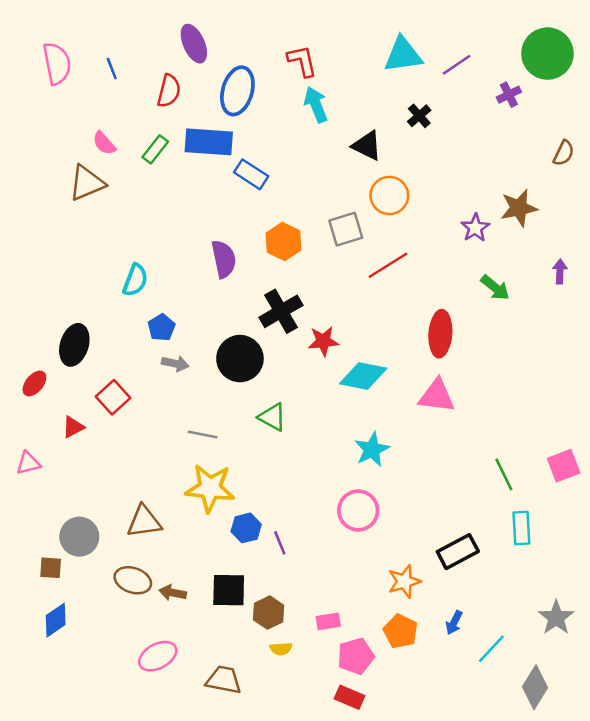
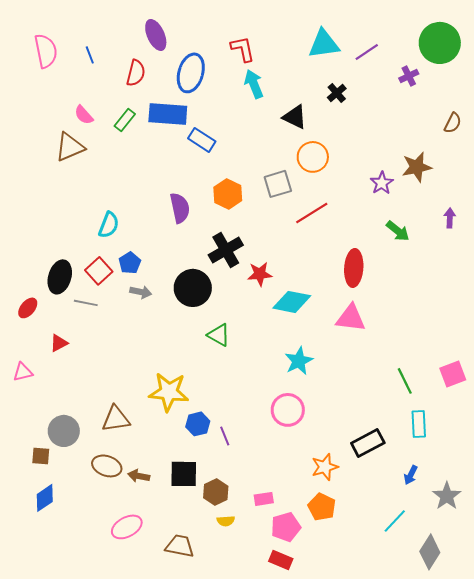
red square: (113, 397) -> (99, 271), moved
gray line: (203, 435) -> (86, 303), moved
blue arrow: (454, 623) -> (411, 475), moved

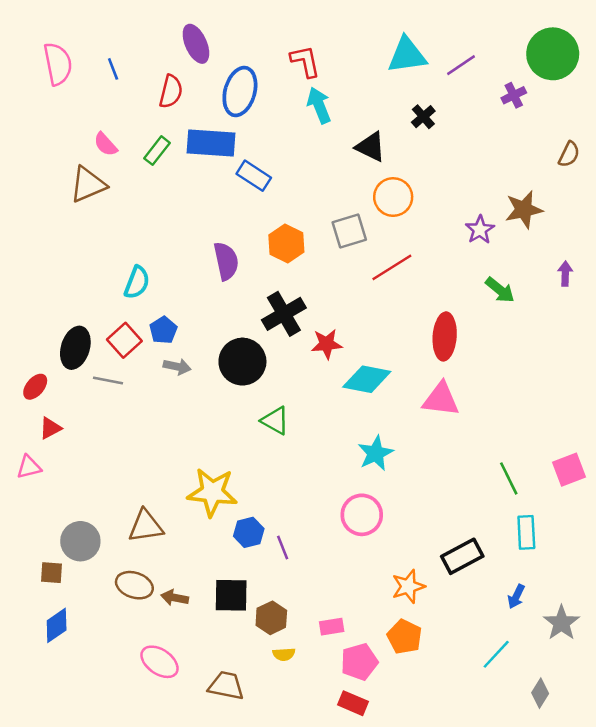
red triangle: (59, 343) -> (50, 428), moved
pink ellipse: (127, 527) -> (160, 662), turned 64
gray diamond: (430, 552) -> (540, 693), size x0.7

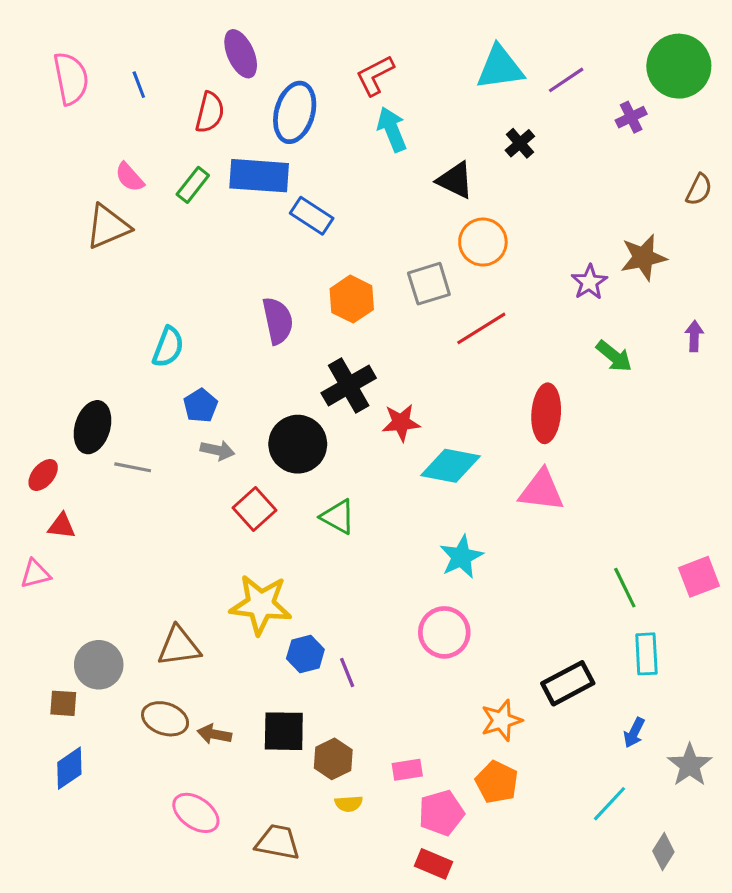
red L-shape: (305, 61) -> (375, 75), turned -105
red square: (124, 340) -> (255, 509), moved
red triangle: (50, 428) -> (62, 526), turned 35

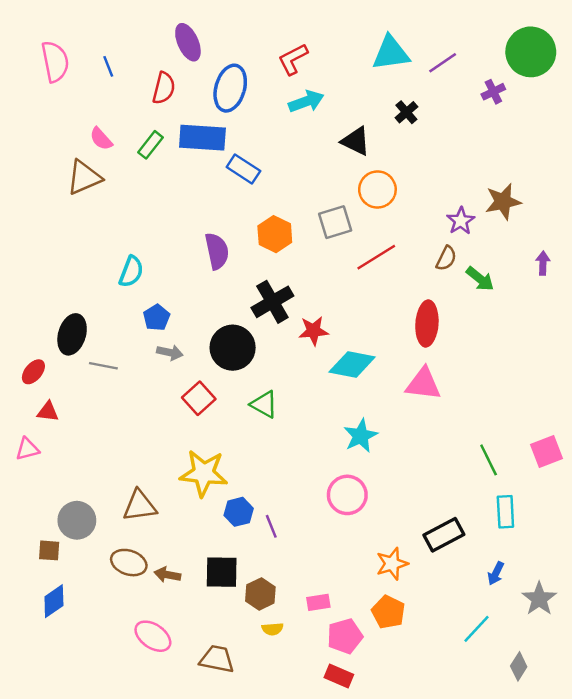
cyan arrow: (392, 129) -> (306, 101), turned 92
brown semicircle: (699, 190) -> (446, 258), moved

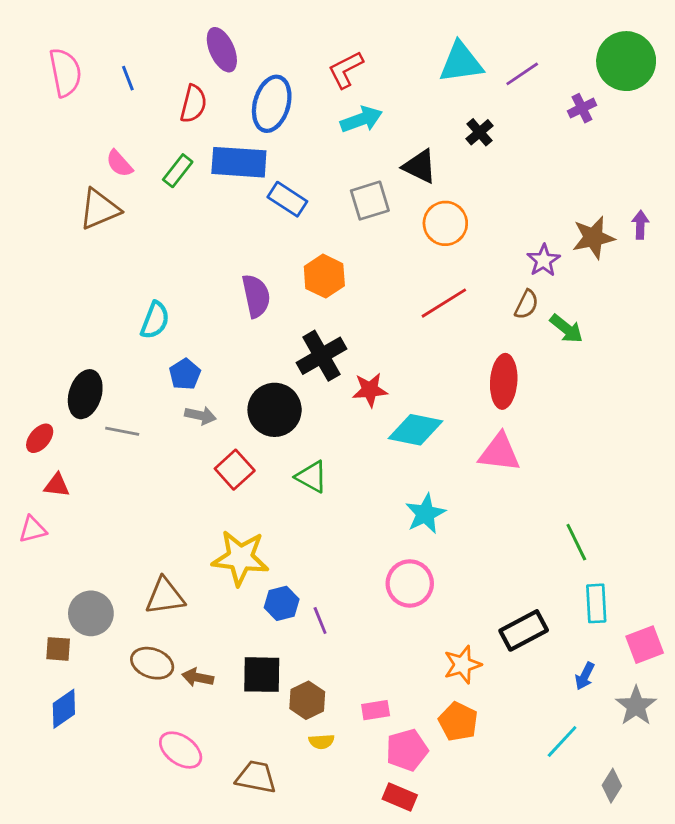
gray square: (335, 222) -> (370, 201), moved
purple arrow: (543, 263) -> (640, 225), moved
pink square: (546, 451) -> (645, 645), moved

